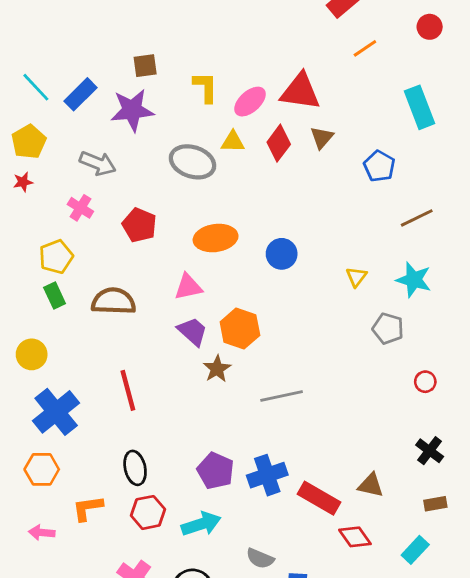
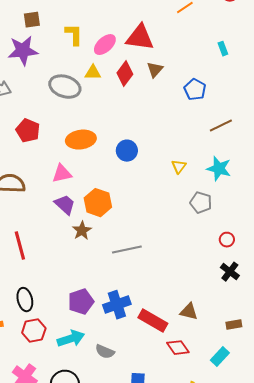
cyan rectangle: (420, 107) -> (223, 49), size x0.5
black cross: (430, 451) -> (230, 272), moved
purple pentagon: (216, 471) -> (81, 302), turned 30
gray semicircle: (260, 558) -> (105, 352), moved

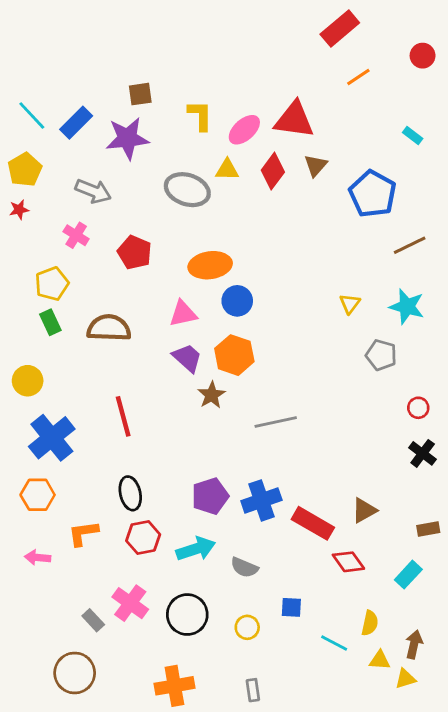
cyan rectangle: (223, 49) -> (413, 135), turned -32
blue pentagon: (195, 90) -> (373, 194), size x1.5
blue circle: (127, 151) -> (237, 301), moved
brown triangle: (189, 312) -> (364, 510), turned -42

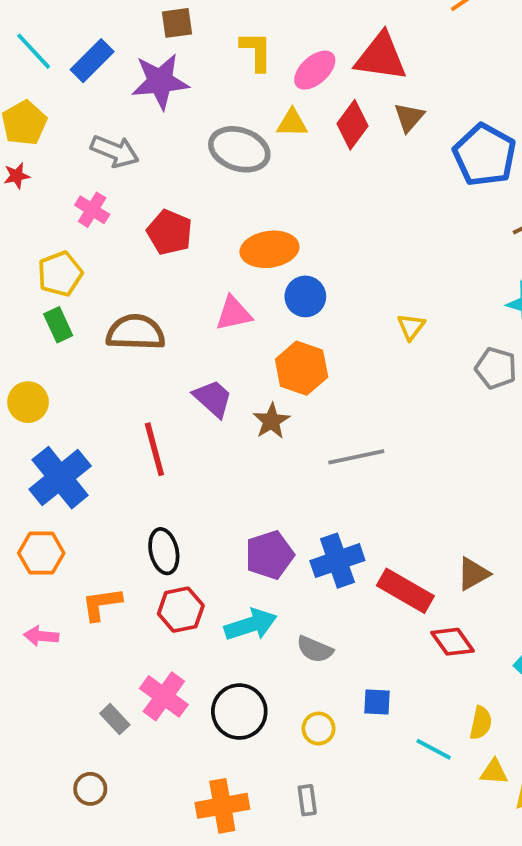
yellow triangle: (350, 304) -> (411, 327), moved
purple trapezoid: (187, 358) -> (213, 398), moved
brown circle: (75, 673) -> (90, 789), size x0.6
gray rectangle: (253, 690) -> (307, 800), moved

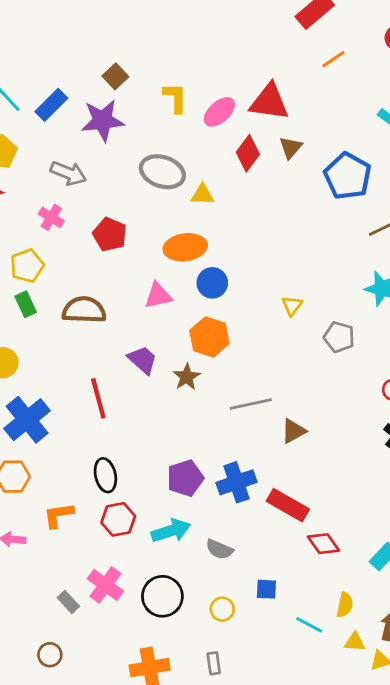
brown square: (177, 23) -> (115, 76), turned -35
yellow triangle: (292, 123) -> (202, 195), moved
gray pentagon: (496, 368) -> (339, 337), moved
brown triangle: (473, 574) -> (293, 431), moved

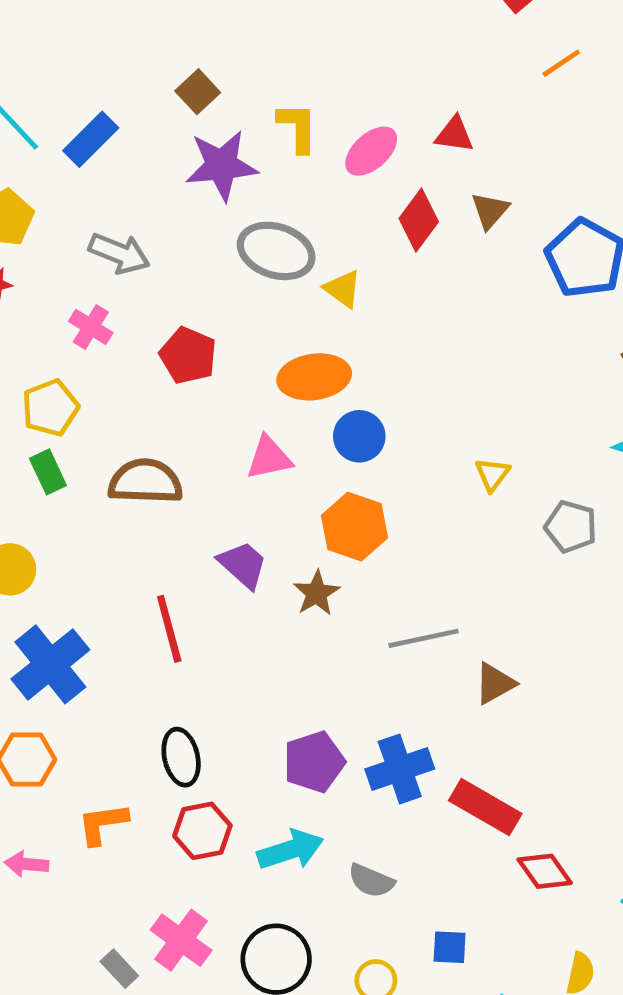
red triangle: (269, 102) -> (454, 134), size x0.6
purple star: (103, 120) -> (221, 165), moved
yellow triangle: (202, 195) -> (343, 289), turned 35

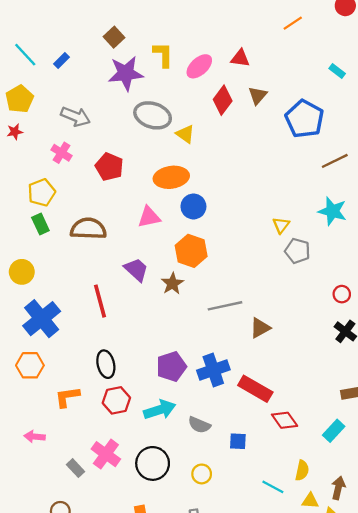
blue rectangle: (91, 139) -> (61, 60), size x0.6
yellow triangle: (492, 474) -> (281, 225), moved
pink arrow: (27, 864) -> (35, 437), moved
blue square: (450, 947) -> (238, 441), moved

